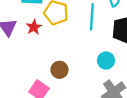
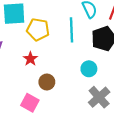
red star: (34, 27) -> (30, 59), moved

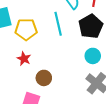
cyan circle: (89, 69) -> (93, 56), moved

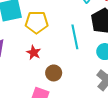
cyan line: (58, 24) -> (75, 37), moved

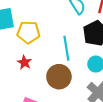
brown circle: (54, 73) -> (59, 77), moved, size x1.5

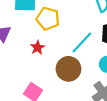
cyan line: (66, 48) -> (82, 42), turned 40

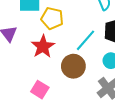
red star: (38, 48) -> (43, 47), size x1.6

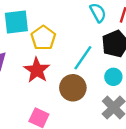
yellow pentagon: (52, 18) -> (43, 38), turned 30

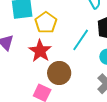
brown circle: (73, 88) -> (59, 73), moved

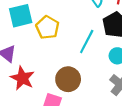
red star: (40, 51) -> (22, 78), moved

